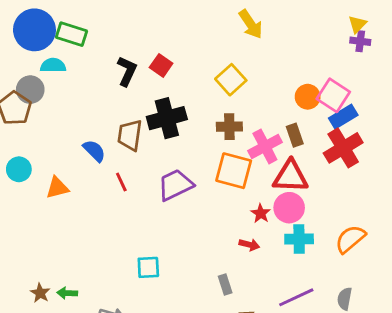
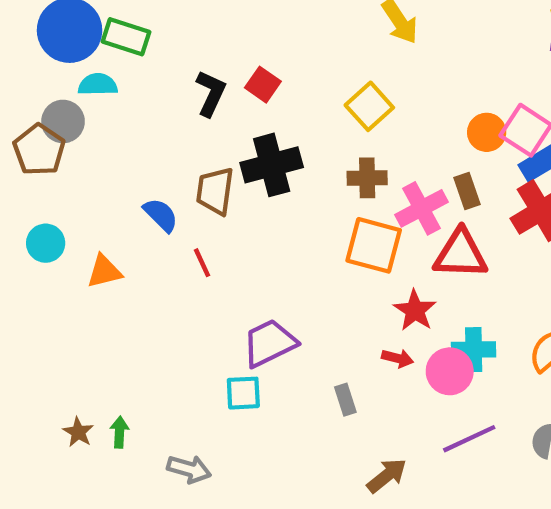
purple trapezoid: (175, 185) -> (269, 343), moved
pink circle: (289, 208) -> (450, 371), moved
red star: (261, 213) -> (415, 310), size x1.4
gray rectangle: (225, 284) -> (345, 400), moved
green arrow: (67, 293) -> (119, 432), turned 90

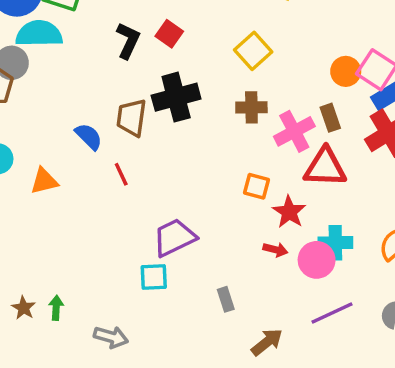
cyan semicircle: (98, 85) -> (39, 34), size x1.5
orange square: (374, 245) -> (257, 186), moved, size x0.6
gray rectangle: (345, 400) -> (226, 299), moved

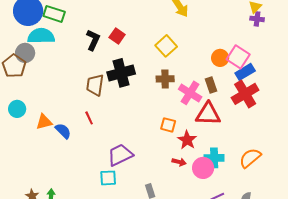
pink cross: (294, 131) -> (190, 93), turned -30
blue semicircle: (89, 137) -> (63, 131), moved

